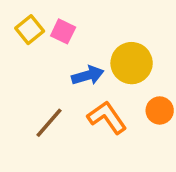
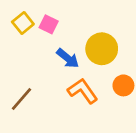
blue arrow: (88, 75) -> (68, 58), turned 55
brown line: (49, 123) -> (22, 99), moved

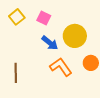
pink square: (49, 24) -> (44, 18), moved
brown line: (22, 99) -> (16, 73), turned -42

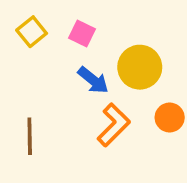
orange L-shape: (61, 67) -> (114, 125), turned 80

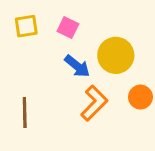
yellow square: (32, 32) -> (26, 26), turned 30

